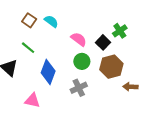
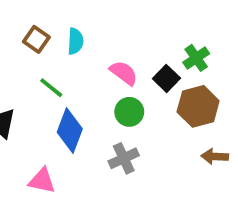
cyan semicircle: (51, 21) -> (75, 41), turned 56
green line: (28, 48) -> (51, 88), moved
brown hexagon: (111, 67) -> (198, 106), moved

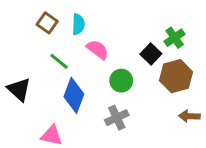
pink semicircle: (124, 73) -> (98, 50), moved

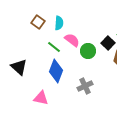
green line: (59, 61) -> (54, 47), moved
green circle: (121, 81) -> (88, 51), moved

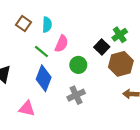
pink semicircle: (72, 40) -> (62, 44), turned 77
green circle: (88, 51) -> (78, 65), moved

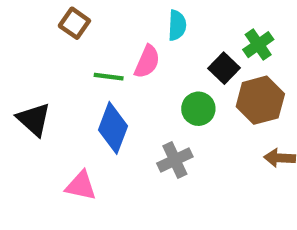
cyan semicircle: (47, 25) -> (177, 25), moved
green line: (41, 51) -> (109, 77), turned -32
green circle: (78, 65) -> (198, 109), moved

